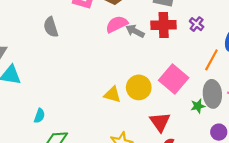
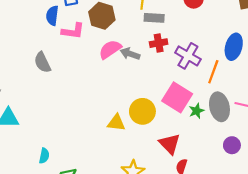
purple cross: (197, 24) -> (188, 56), moved, size x1.6
red cross: (164, 25) -> (159, 43), size x0.7
green star: (198, 106) -> (197, 111), moved

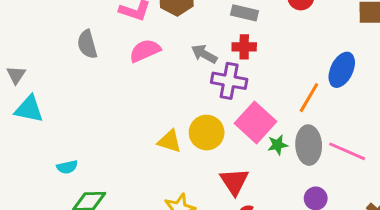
pink semicircle: (110, 49) -> (145, 51), moved
purple cross: (188, 56) -> (229, 81), moved, turned -30
cyan semicircle: (44, 156) -> (67, 167), turned 56

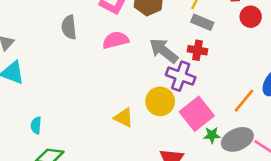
gray arrow: (204, 54) -> (164, 51), size x1.4
yellow circle: (207, 133) -> (160, 101), moved
gray ellipse: (309, 145) -> (237, 139), turned 60
cyan semicircle: (67, 167) -> (36, 125), turned 98

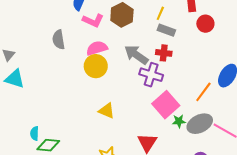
yellow circle: (160, 101) -> (96, 66), moved
cyan semicircle: (36, 125) -> (34, 133), moved

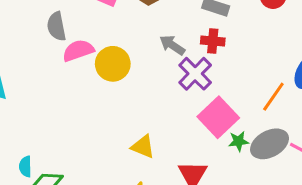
pink semicircle: (97, 48) -> (78, 51), moved
gray arrow: (136, 55) -> (172, 45), size x0.7
purple cross: (151, 75) -> (195, 74), turned 30
yellow triangle: (107, 111) -> (143, 147), moved

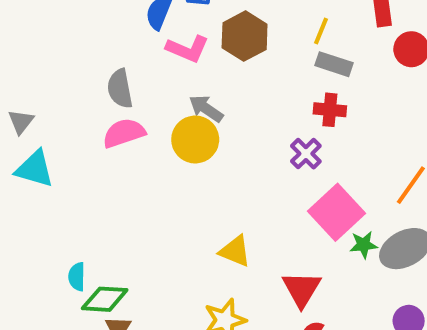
gray arrow: (172, 45) -> (206, 109), moved
pink semicircle: (78, 51) -> (124, 133), moved
purple cross: (195, 74) -> (306, 154), size x0.7

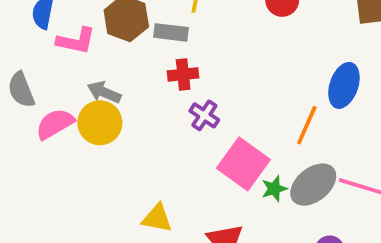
gray rectangle: (334, 64) -> (171, 32), moved
red cross: (330, 110) -> (183, 74), moved
pink semicircle: (124, 133) -> (55, 124), moved

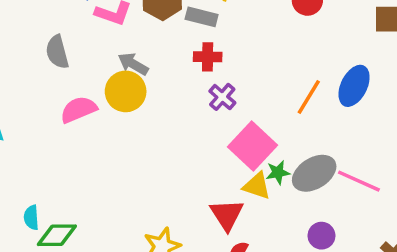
pink semicircle: (55, 124) -> (79, 109), moved
orange line: (307, 125) -> (309, 97), moved
yellow triangle: (157, 218) -> (257, 186), moved

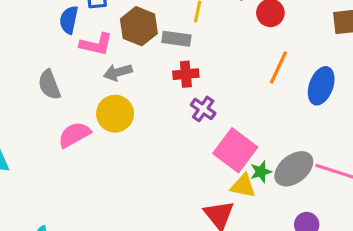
gray arrow: (133, 64) -> (118, 72), moved, turned -40
orange line: (309, 97) -> (278, 67), moved

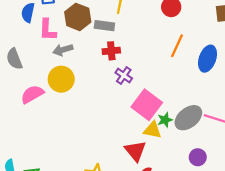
pink L-shape: (96, 44) -> (48, 30), turned 80

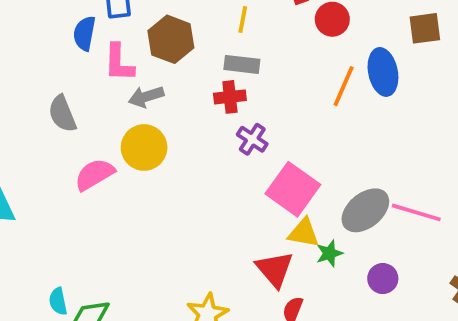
gray rectangle: (104, 26) -> (242, 64), moved
blue ellipse: (208, 59) -> (383, 72), moved, turned -30
green star: (165, 120) -> (329, 253), moved

